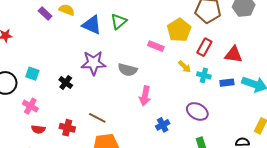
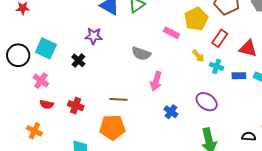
purple star: (93, 63) -> (94, 36), moved, size x0.7
cyan square: (32, 74) -> (46, 48), size x1.5
brown line: (97, 118) -> (119, 99), moved, turned -30
blue cross: (163, 125) -> (171, 112), turned -32

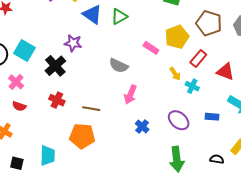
black cross: (78, 60) -> (55, 66), size x1.5
blue rectangle: (239, 76) -> (212, 117), moved
red cross: (76, 106) -> (57, 100), moved

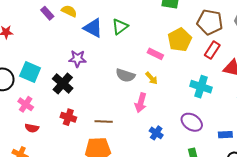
red rectangle: (198, 59) -> (212, 50), moved
yellow arrow: (175, 74) -> (152, 78), moved
cyan cross: (192, 86) -> (201, 87), size x1.5
blue rectangle: (212, 117) -> (225, 135), moved

